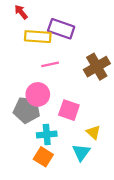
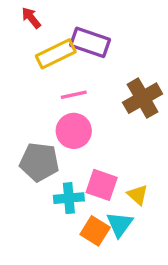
yellow rectangle: (38, 37) -> (56, 54), turned -30
pink circle: (38, 94) -> (74, 131), moved
pink square: (69, 110) -> (102, 185), moved
orange square: (43, 157) -> (95, 231), moved

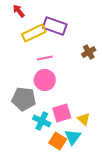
brown cross: (143, 98) -> (89, 52), moved, size x0.6
pink square: (102, 185) -> (62, 113), turned -36
cyan cross: (69, 198) -> (42, 121), turned 30

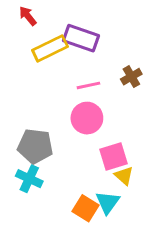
pink line: (45, 58) -> (88, 85), moved
pink circle: (45, 80) -> (87, 118), moved
pink square: (62, 113) -> (114, 156), moved
cyan cross: (42, 121) -> (29, 179), moved

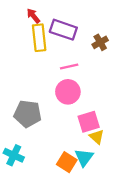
red arrow: (28, 16) -> (33, 16), moved
yellow rectangle: (50, 48) -> (39, 38), turned -70
brown cross: (131, 77) -> (100, 42), moved
cyan cross: (29, 179) -> (14, 155), moved

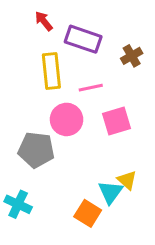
yellow rectangle: (39, 38) -> (51, 71), moved
pink circle: (68, 92) -> (67, 119), moved
pink square: (89, 122) -> (116, 121), moved
cyan triangle: (84, 158) -> (110, 192), moved

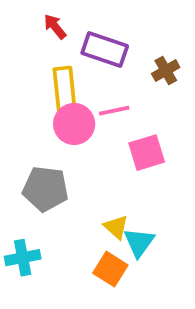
pink circle: (67, 119) -> (74, 124), moved
yellow triangle: (127, 180) -> (116, 227), moved
cyan cross: (18, 204) -> (23, 258), turned -36

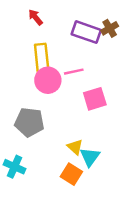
purple rectangle: (105, 49) -> (86, 32), moved
brown cross: (166, 70) -> (110, 28), moved
cyan cross: (23, 258) -> (14, 167), turned 35

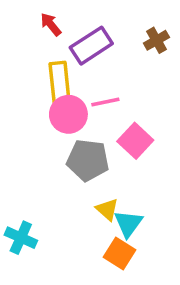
purple rectangle: (86, 32) -> (91, 46), moved, turned -52
pink square: (95, 99) -> (135, 141), turned -30
gray pentagon: (29, 122) -> (88, 160), moved
orange square: (71, 174) -> (119, 254), moved

